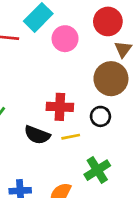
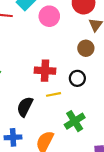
brown circle: (111, 79) -> (86, 48), size x0.6
black semicircle: (37, 135) -> (25, 107), moved, turned 96

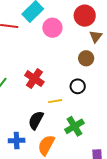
red cross: (45, 71) -> (34, 79), moved, turned 30
black semicircle: (25, 107) -> (36, 120), moved

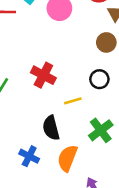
black semicircle: (36, 120) -> (51, 128), turned -36
blue cross: (17, 141) -> (29, 156), turned 35

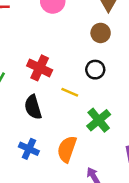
yellow line: (73, 101) -> (70, 92), turned 42
black semicircle: (51, 128) -> (33, 107), moved

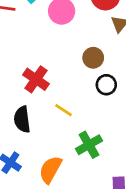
brown circle: (101, 33) -> (93, 58), moved
black circle: (95, 70) -> (106, 85), moved

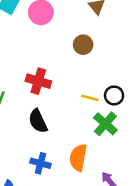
black circle: (106, 85) -> (114, 95), moved
yellow line: (63, 110) -> (90, 98), moved

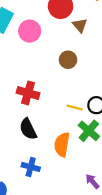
orange semicircle: (78, 158) -> (62, 144), moved

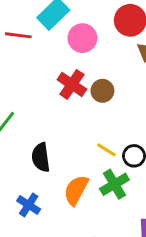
brown circle: (68, 60) -> (102, 91), moved
red cross: (28, 93) -> (72, 84), moved

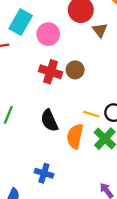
black semicircle: (41, 157) -> (49, 120), moved
orange semicircle: (76, 190) -> (75, 136), moved

